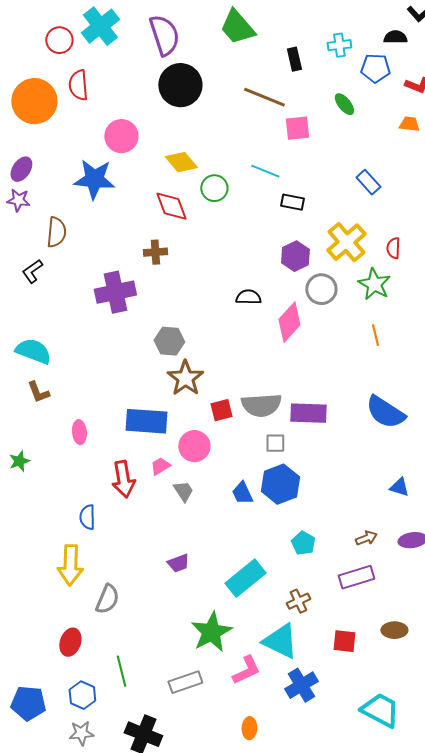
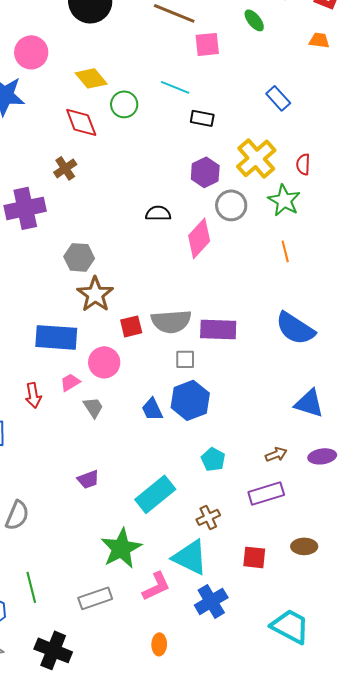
brown cross: (155, 252) -> (65, 168), turned -30
red arrow: (123, 479) -> (33, 395), size x0.7
blue triangle: (399, 487) -> (309, 403), size x1.5

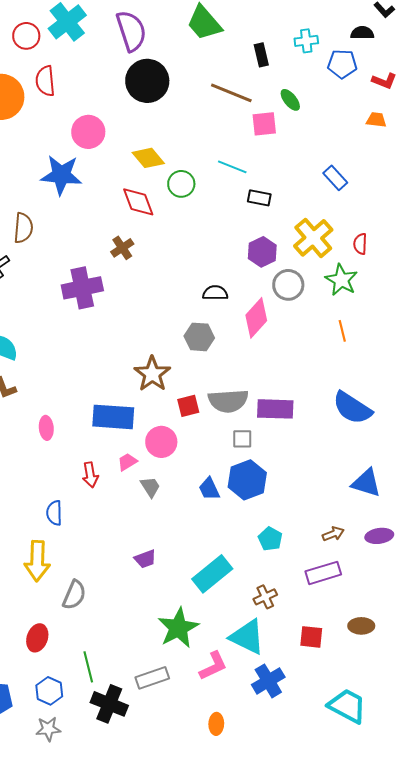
green ellipse: (254, 20) -> (290, 100), moved
gray hexagon: (79, 257) -> (199, 337), moved
black cross: (53, 650) -> (109, 704), moved

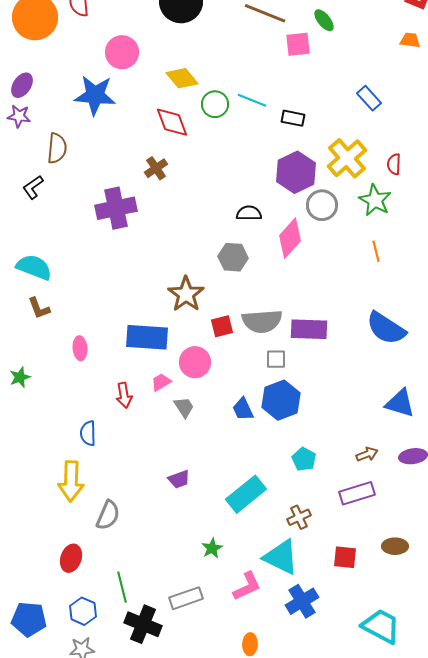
cyan line: (232, 167) -> (252, 100), moved
purple hexagon: (262, 252) -> (296, 172), size x1.4
green star: (178, 628) -> (212, 548), size x0.5

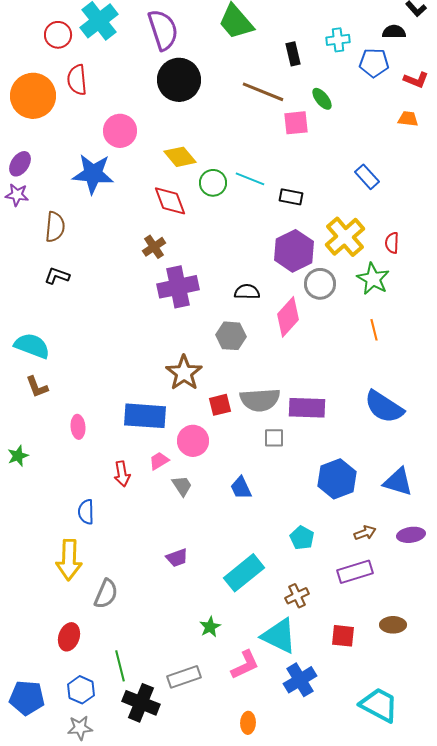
black L-shape: (33, 187) -> (57, 276), moved, turned 55
purple cross: (116, 208) -> (178, 287), moved
blue hexagon: (281, 400) -> (337, 479), moved

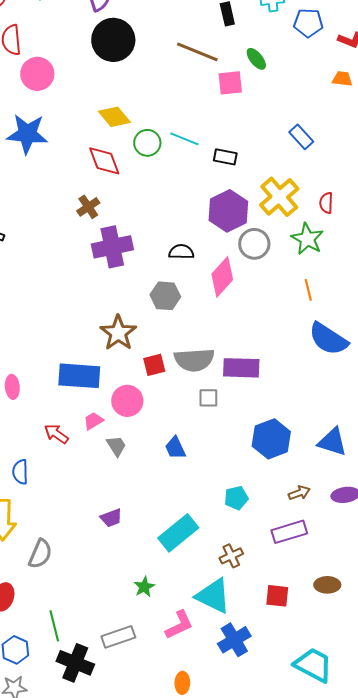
pink circle: (120, 131) -> (37, 74), moved
blue semicircle: (384, 407) -> (328, 339), moved
red arrow: (122, 474) -> (56, 434), turned 135
cyan pentagon: (302, 538) -> (236, 498), turned 30

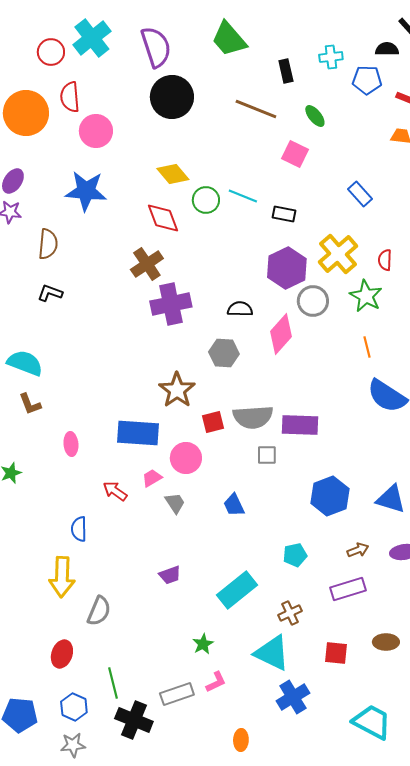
pink square: (230, 83) -> (295, 154), moved, turned 32
brown cross: (88, 207) -> (147, 264), size x1.4
pink L-shape: (179, 625) -> (216, 682), moved, size x0.7

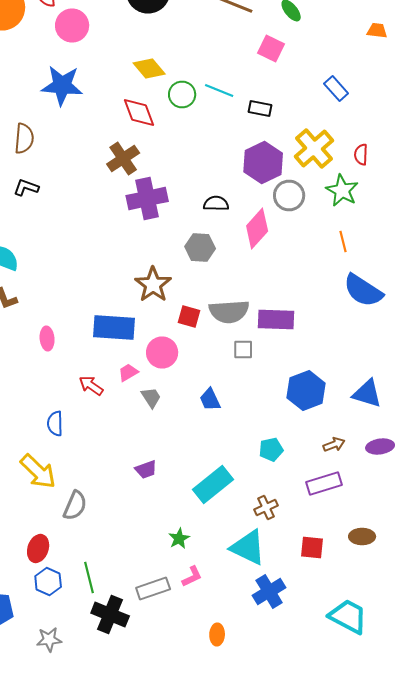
red square: (213, 422) -> (189, 316), turned 30
yellow arrow: (62, 577) -> (38, 472), turned -48
blue hexagon: (74, 707) -> (48, 582), moved

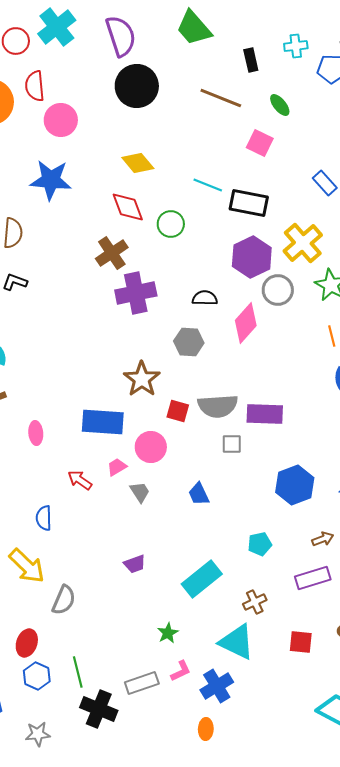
green circle: (182, 94) -> (171, 224), moved
black rectangle: (260, 108) -> (249, 203), size x1.6
blue cross: (269, 592) -> (217, 686), moved

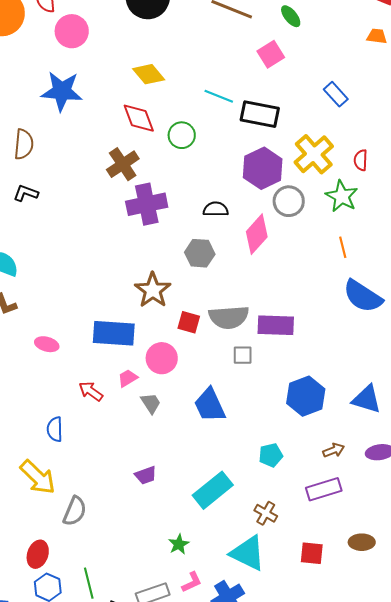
pink square: (260, 143) -> (271, 54), turned 32
pink ellipse: (36, 433) -> (47, 344), turned -70
blue trapezoid: (199, 494) -> (210, 405), size x1.5
brown cross: (255, 602) -> (266, 513), turned -35

